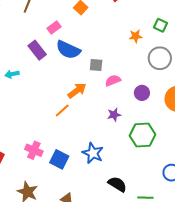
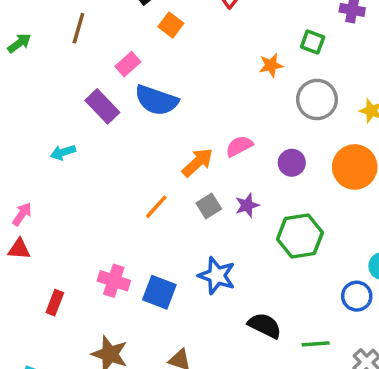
gray square: (96, 65) -> (209, 206), moved, turned -32
orange arrow: (77, 91) -> (198, 162), moved

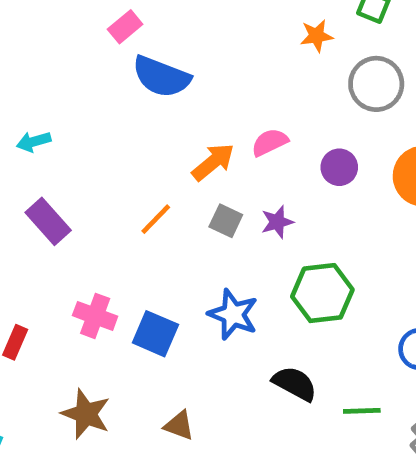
purple rectangle: (102, 106) -> (48, 221), moved
gray square: (209, 206) -> (226, 221), turned -35
green hexagon: (300, 236) -> (322, 293), moved

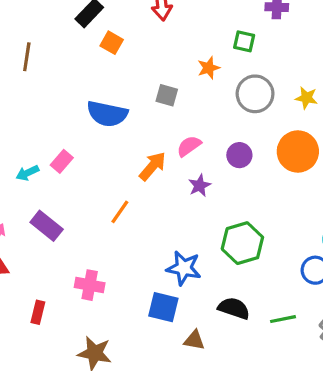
pink rectangle: (125, 27) -> (62, 161), moved
gray square: (226, 221) -> (167, 95), moved
purple star: (277, 222) -> (200, 185), moved
blue square: (155, 334) -> (163, 307), moved
brown triangle: (179, 425) -> (194, 340), moved

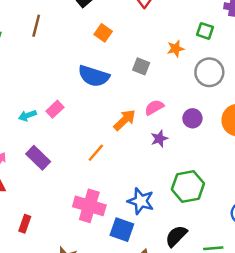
orange square: (112, 43) -> (103, 33), moved
pink cross: (90, 285) -> (89, 206), moved, size x1.4
black semicircle: (234, 308) -> (176, 236), turned -70

